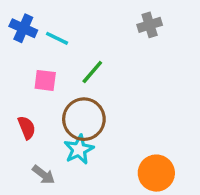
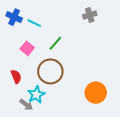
pink square: (45, 80) -> (27, 48), turned 32
cyan star: (79, 149) -> (36, 95), moved
orange circle: (156, 173) -> (96, 93), moved

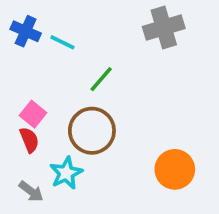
gray cross: (90, 15) -> (164, 28), size x1.5
pink square: (27, 48) -> (33, 114), moved
gray arrow: (26, 105) -> (31, 191), moved

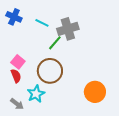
gray cross: (164, 28) -> (68, 29), moved
cyan line: (62, 42) -> (42, 23), moved

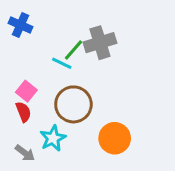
cyan line: (42, 23) -> (62, 63), moved
green line: (55, 43) -> (73, 50), moved
orange circle: (95, 92) -> (115, 138), moved

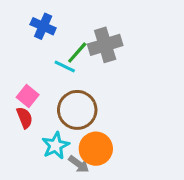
blue cross: (21, 25) -> (43, 26), moved
orange circle: (115, 138) -> (96, 149), moved
gray arrow: (25, 153) -> (79, 164), moved

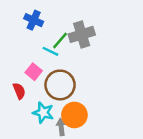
pink square: (28, 96) -> (34, 72), moved
cyan star: (56, 146) -> (43, 113), turned -30
gray arrow: (79, 164) -> (61, 127), turned -133

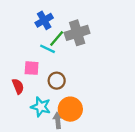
blue cross: (34, 20) -> (44, 20), moved, turned 36
pink square: (34, 72) -> (32, 68), turned -35
brown circle: (60, 85) -> (57, 81), size x0.6

